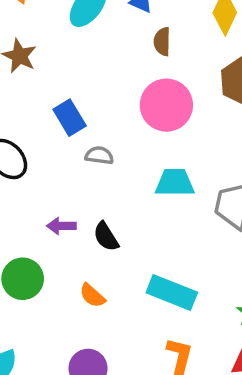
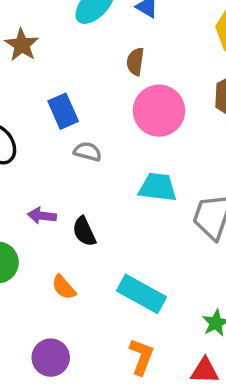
brown semicircle: (162, 42) -> (135, 62), moved

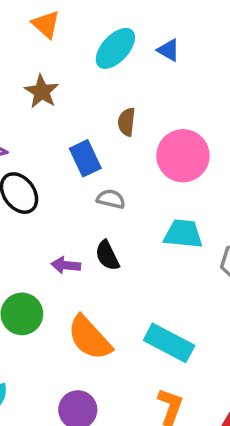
brown semicircle: (135, 62) -> (127, 122), moved
black semicircle: (84, 231) -> (107, 256), moved
orange semicircle: (64, 287) -> (90, 338), size x1.8

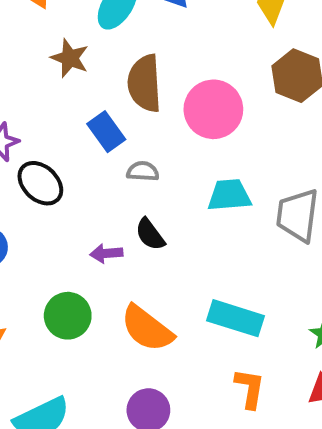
brown star: (42, 92) -> (70, 58), moved
brown semicircle: (127, 122) -> (145, 83), size x1.8

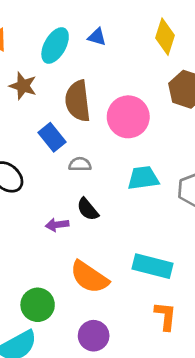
green circle: (68, 316) -> (38, 305), moved

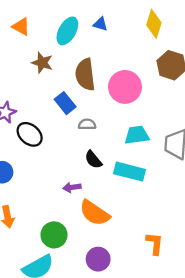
purple arrow: (57, 225) -> (72, 187), moved
cyan rectangle: (153, 266) -> (130, 172), moved

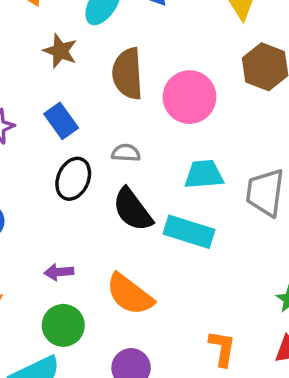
blue rectangle: (65, 103) -> (61, 121), moved
black ellipse: (30, 134) -> (73, 179), moved, turned 70
black semicircle: (93, 160) -> (132, 210), size x1.5
purple arrow: (72, 187) -> (59, 272), moved

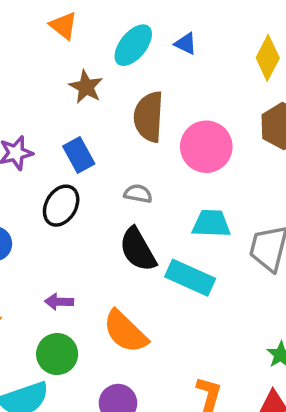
black ellipse: (73, 179) -> (61, 206), moved

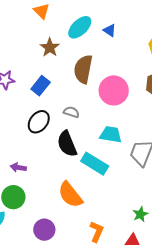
blue rectangle: (79, 155) -> (41, 86), turned 60
black ellipse: (61, 206) -> (39, 122), moved
orange semicircle: (125, 332) -> (70, 195), moved

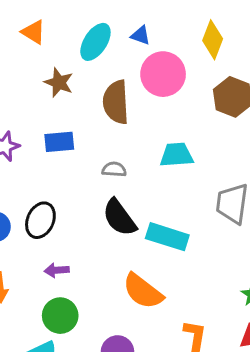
blue rectangle: (41, 86) -> (59, 142), turned 60
pink circle: (114, 90) -> (163, 74), moved
black ellipse: (39, 122) -> (40, 220), moved
cyan trapezoid: (111, 135) -> (177, 155), moved

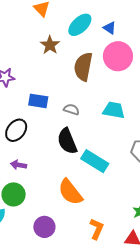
blue rectangle: (59, 142) -> (38, 101), moved

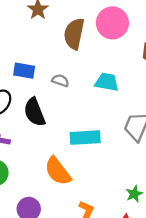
black semicircle: (67, 141) -> (34, 112), moved
cyan rectangle: (95, 161) -> (85, 138), turned -36

